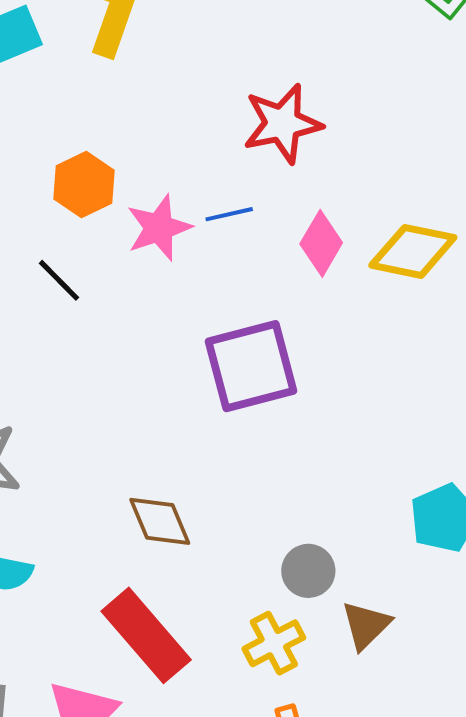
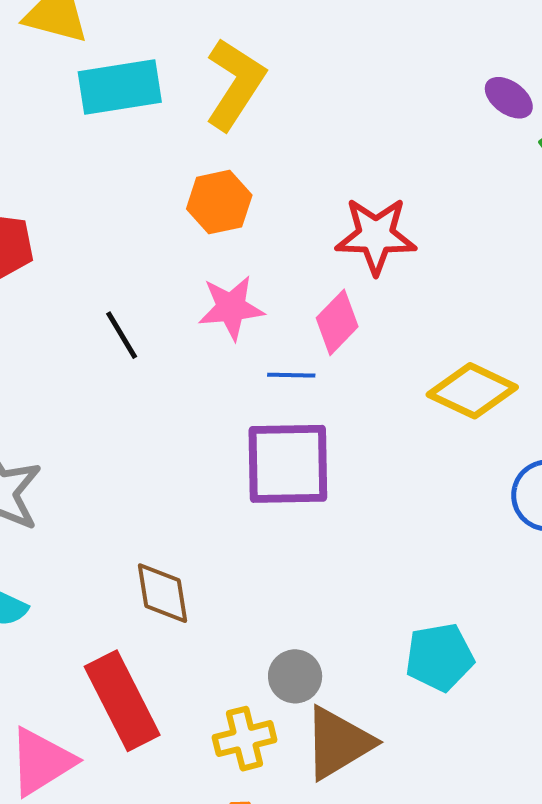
orange hexagon: (84, 185) -> (219, 202), moved
blue line: (229, 214) -> (291, 375), moved
pink diamond: (321, 243) -> (337, 322), moved
brown triangle: (366, 625) -> (338, 743), size x1.5

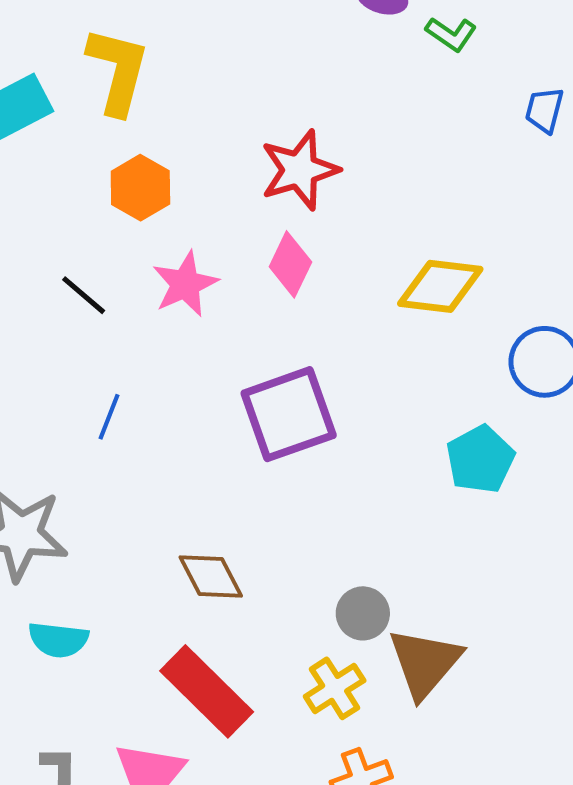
black line: (122, 335) -> (84, 295), moved
blue line: (291, 375) -> (109, 417), moved, turned -51
cyan pentagon: (440, 657) -> (480, 459), moved

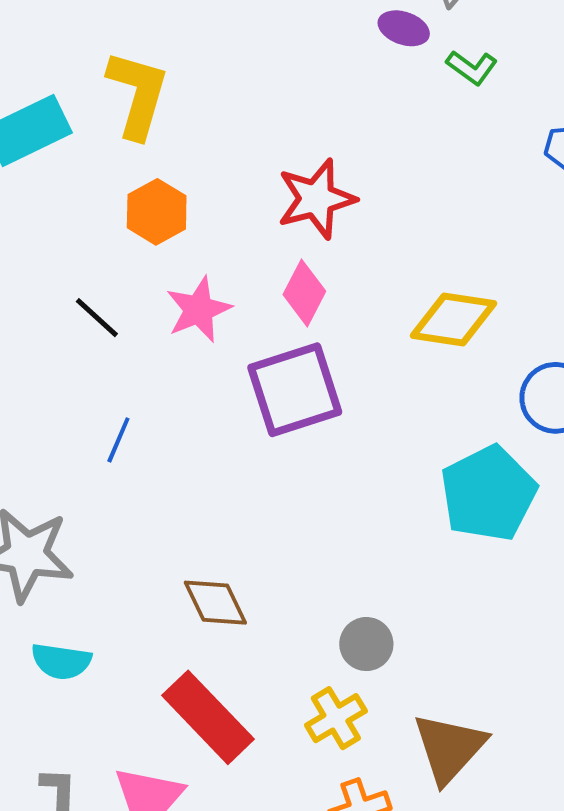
purple square: (289, 414) -> (295, 390), moved
cyan pentagon: (480, 459) -> (488, 494), size x1.4
brown triangle: (425, 663) -> (449, 748), moved

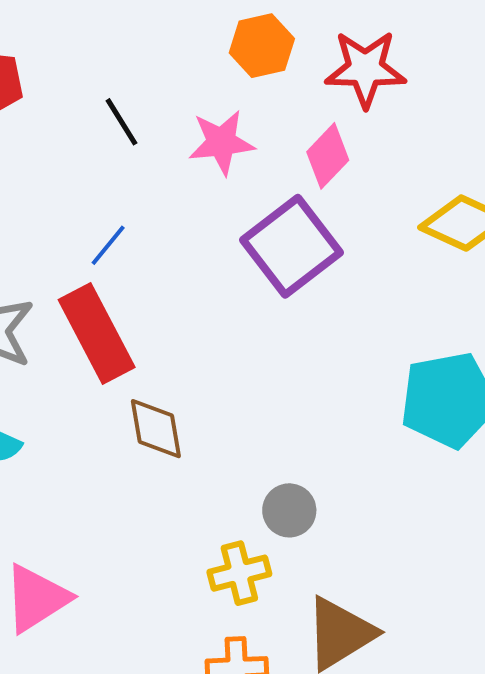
orange hexagon: (157, 212) -> (262, 46), moved
purple square: (295, 390) -> (291, 246), turned -36
red rectangle: (208, 717) -> (97, 334), moved

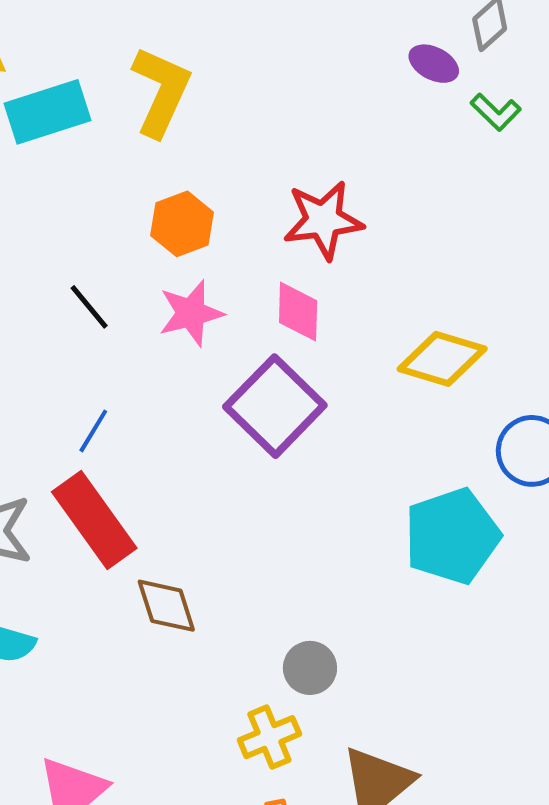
orange hexagon: (262, 46) -> (182, 224), moved
pink diamond: (328, 156) -> (298, 312), turned -34

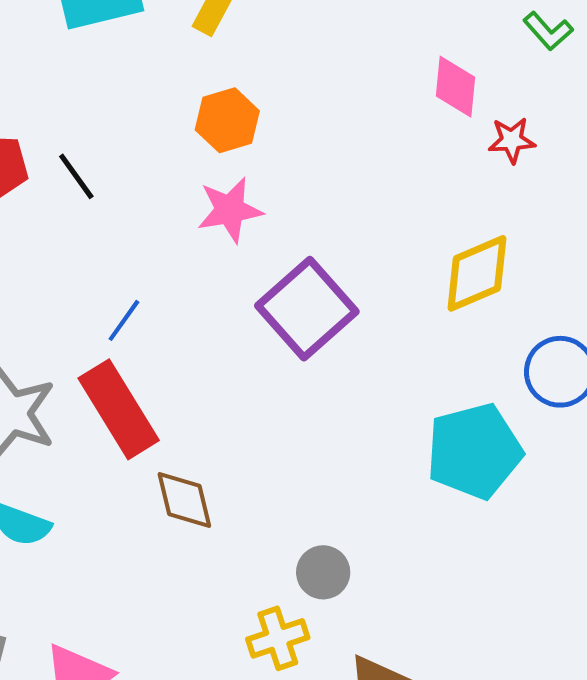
red star: (323, 220) -> (512, 140), moved, size x0.6
black line: (89, 307) -> (76, 176), moved
pink diamond: (298, 312) -> (455, 87), moved
yellow diamond: (442, 359) -> (477, 273), turned -44

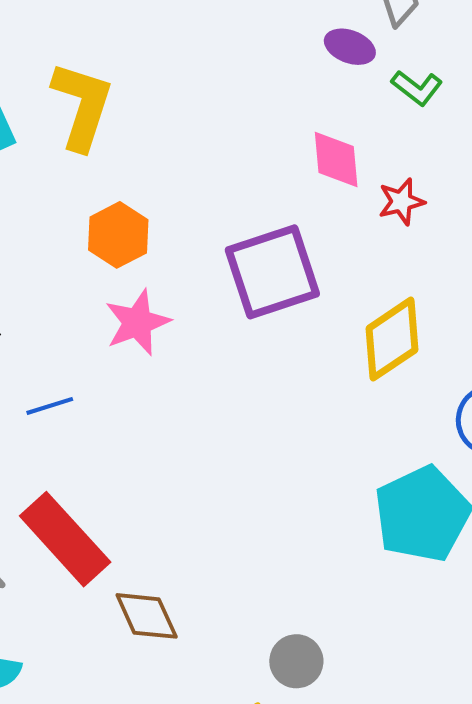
purple square: (307, 309) -> (272, 272), moved, turned 34
blue line: (124, 320) -> (50, 406), moved, turned 48

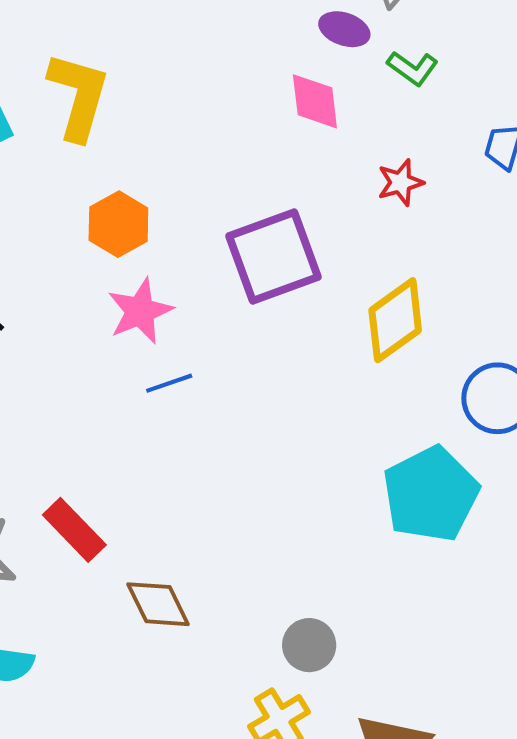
pink diamond: (336, 159) -> (315, 101), moved
blue line: (50, 406) -> (169, 383), moved
red rectangle: (65, 539) -> (74, 530), size x0.7

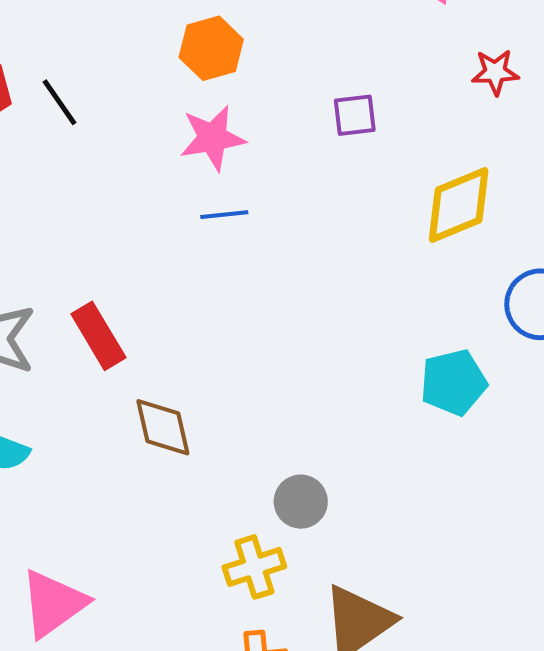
purple square: (274, 257) -> (355, 115), size x0.5
cyan pentagon: (431, 494) -> (453, 382), size x0.7

